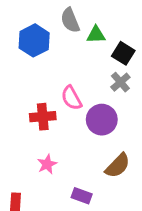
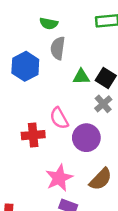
gray semicircle: (70, 20) -> (58, 48), turned 30
green triangle: (96, 35) -> (81, 77), moved
pink star: (47, 164) -> (59, 178), moved, size x1.5

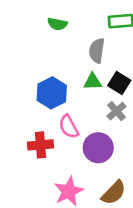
gray semicircle: (58, 48) -> (97, 51), moved
blue hexagon: (25, 66) -> (52, 93), moved

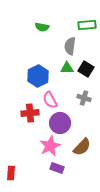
gray cross: (116, 111) -> (84, 98), moved, turned -32
purple circle: (98, 148) -> (60, 123), moved

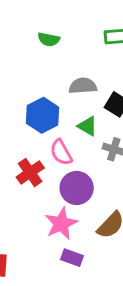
gray semicircle: (70, 46) -> (83, 86), moved, turned 78
green triangle: (67, 68) -> (87, 126), moved, turned 32
red cross: (30, 113) -> (30, 172), turned -30

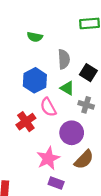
green semicircle: (49, 39) -> (35, 37), moved
gray semicircle: (83, 86) -> (64, 59), turned 90
purple circle: (77, 188) -> (72, 133), moved

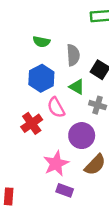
green semicircle: (35, 37) -> (41, 42), moved

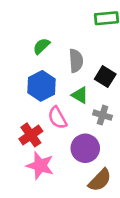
green semicircle: (41, 42) -> (41, 46), turned 126
pink star: (56, 164) -> (40, 166), moved, turned -30

